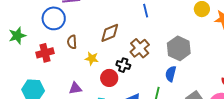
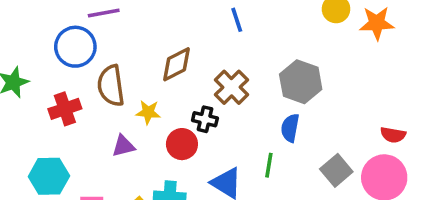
brown semicircle: (72, 42) -> (111, 86), size x1.6
purple triangle: (75, 88) -> (123, 146), moved

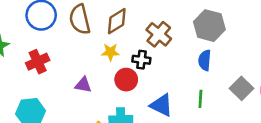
brown semicircle: (111, 86) -> (80, 19), moved
yellow star: (148, 112) -> (110, 52), moved
purple triangle: (123, 146) -> (83, 85), turned 30
green line: (269, 165) -> (200, 99), moved

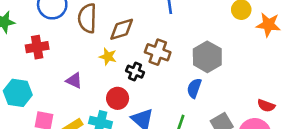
brown cross: (159, 34) -> (158, 52), turned -35
red circle: (126, 80) -> (118, 98), moved

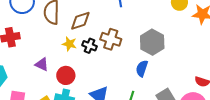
black cross: (135, 72) -> (89, 46), moved
red circle: (118, 98) -> (66, 75), moved

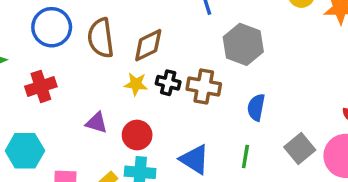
brown cross: (111, 39) -> (204, 86), moved
gray hexagon: (152, 42) -> (243, 44), moved

